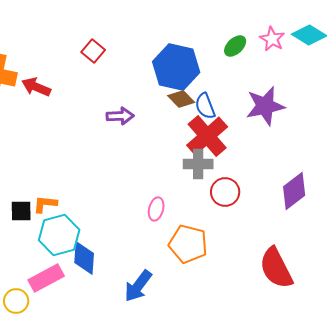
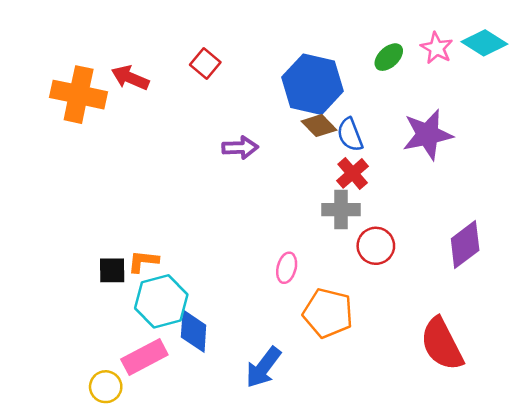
red arrow: (36, 87) -> (130, 78), moved
red cross: (207, 136) -> (353, 173), size x0.6

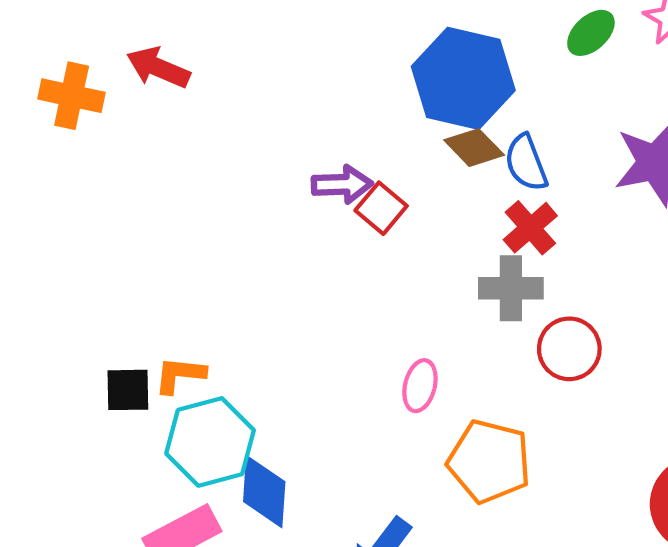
red square: (205, 64) -> (381, 208), moved
orange cross: (79, 95) -> (72, 96), size x0.7

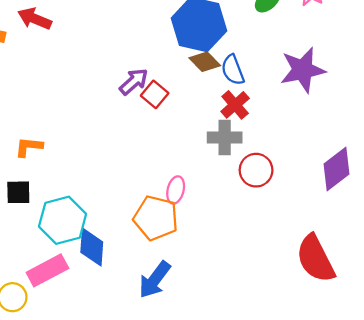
purple arrow: (342, 184) -> (134, 82), turned -40
orange L-shape: (180, 375) -> (29, 147), moved
orange pentagon: (489, 461) -> (156, 218), moved

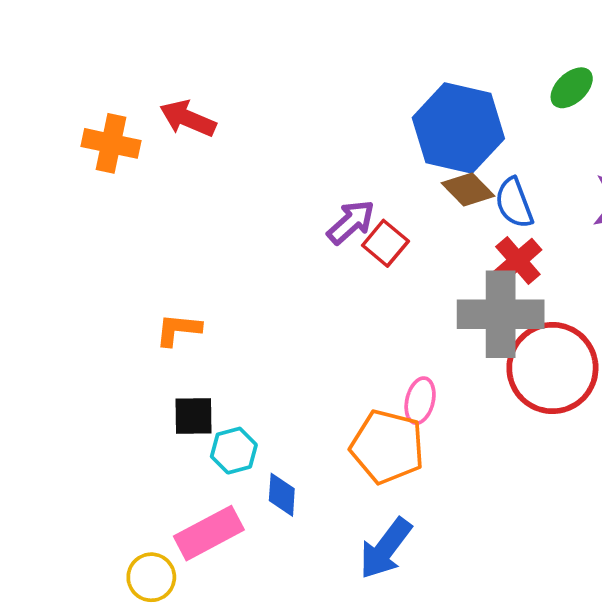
gray cross: (225, 138) -> (501, 314), size x1.5
red circle: (256, 170) -> (552, 368), size x1.6
black square: (18, 192) -> (194, 416), moved
cyan hexagon: (63, 220) -> (234, 451), size x0.6
blue diamond: (92, 247) -> (282, 495), size x0.7

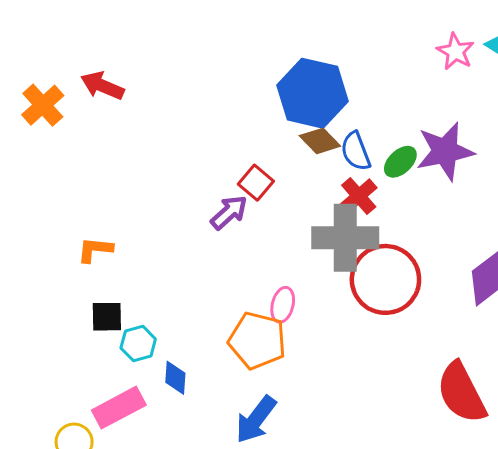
green ellipse: (572, 88) -> (400, 162), moved
orange cross: (111, 143) -> (43, 105), turned 36
purple arrow: (351, 222) -> (229, 212), moved

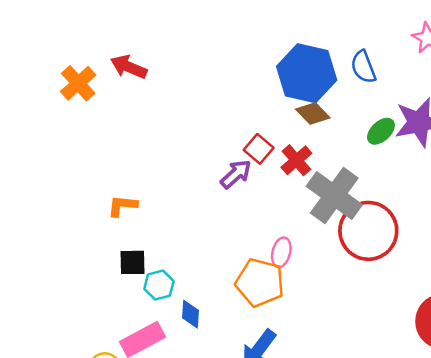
blue semicircle: (356, 151) -> (363, 67), moved
red cross: (359, 196) -> (296, 160), moved
gray cross: (345, 238) -> (334, 196), turned 36

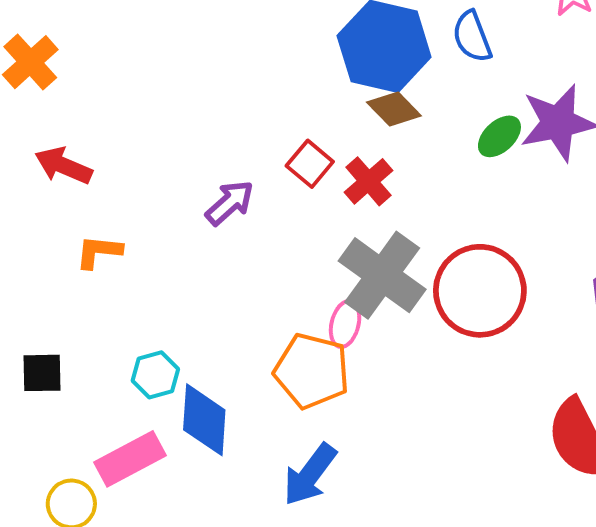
red arrow: (129, 67) -> (64, 166), moved
purple arrow: (236, 174) -> (230, 203), moved
gray cross: (334, 196) -> (382, 275), moved
black square: (132, 262) -> (42, 373), moved
blue diamond: (190, 314) -> (204, 420), size x1.6

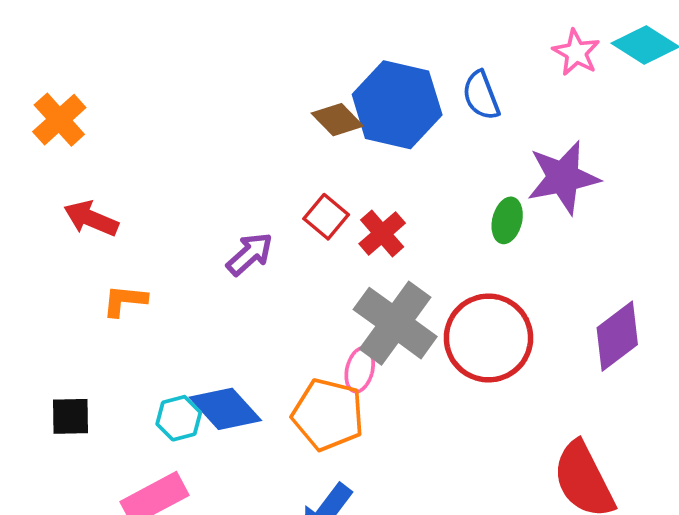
brown diamond: (394, 109) -> (337, 120), moved
green ellipse: (499, 136) -> (507, 220), moved, turned -33
blue diamond: (204, 420) -> (225, 409), moved, turned -46

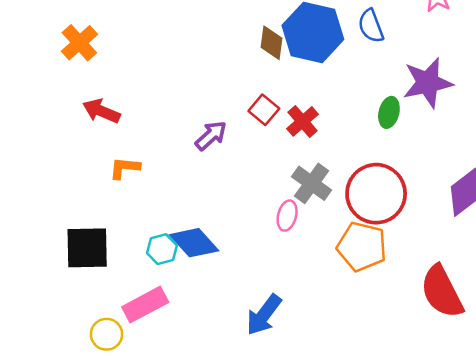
brown diamond: (337, 120) -> (272, 43), turned 52
gray cross: (395, 323) -> (312, 183), size x0.7
orange pentagon: (328, 414) -> (362, 247), moved
black square: (70, 416) -> (87, 248), size x1.6

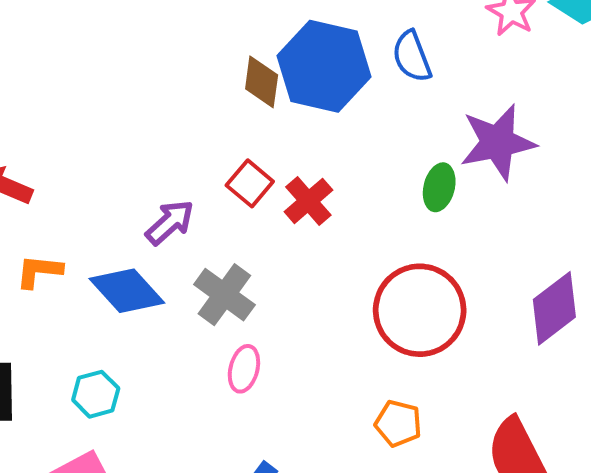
gray cross: (312, 183) -> (224, 295), moved
pink ellipse: (287, 216) -> (244, 369), moved
blue diamond: (194, 243) -> (127, 291), moved
orange pentagon: (362, 247) -> (398, 423), moved, size x0.6

